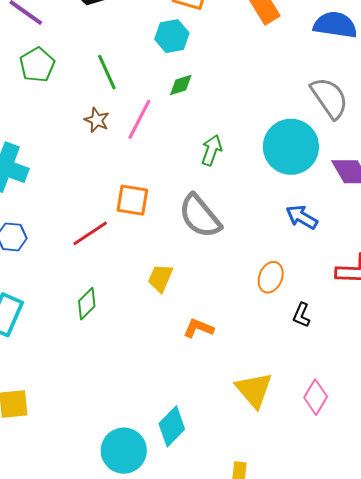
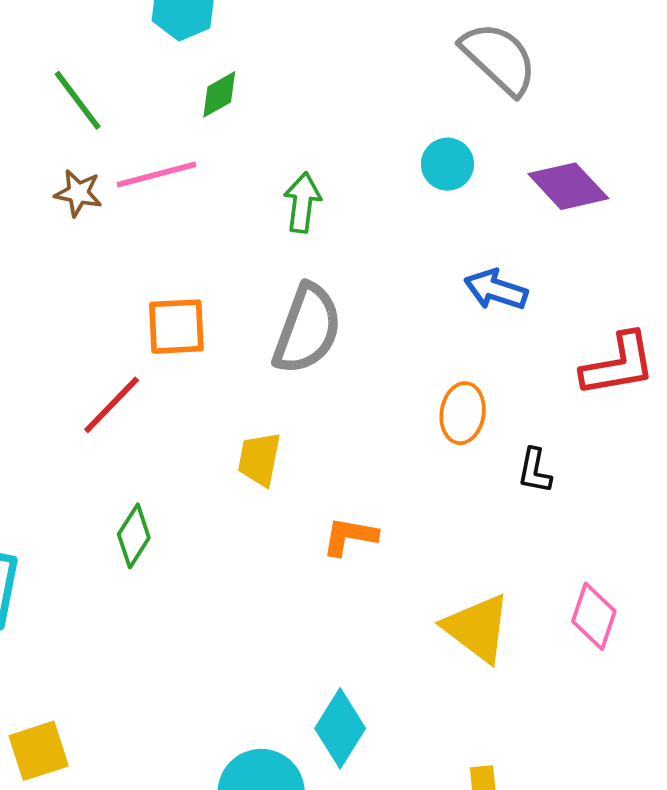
pink line: (139, 119) -> (157, 174), turned 60
cyan circle: (291, 147) -> (447, 164), size x0.5
gray semicircle: (200, 216) -> (307, 329), turned -108

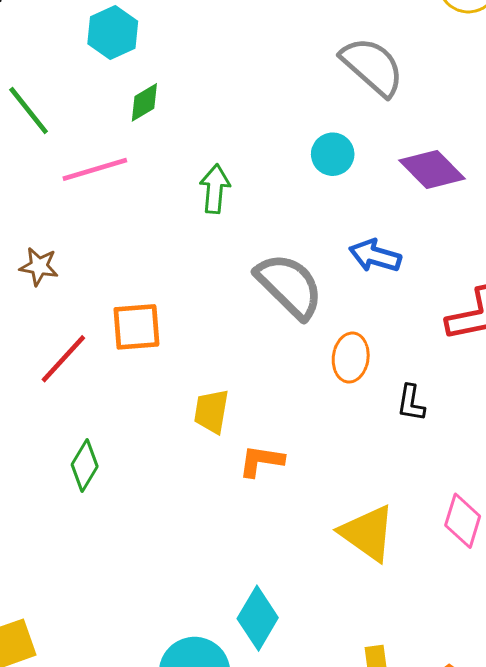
brown star: (78, 193) -> (39, 266), moved
orange square: (176, 327) -> (136, 327), moved
gray semicircle: (307, 329) -> (289, 286), moved, turned -64
yellow trapezoid: (259, 459) -> (211, 411), moved

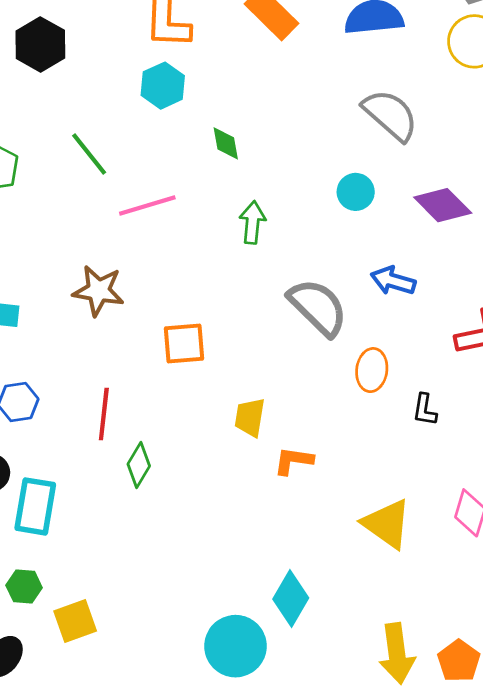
green diamond: (144, 102) -> (226, 143), moved, turned -69
brown star: (39, 266) -> (98, 291), size x1.5
red line: (63, 359) -> (104, 414), moved, turned -36

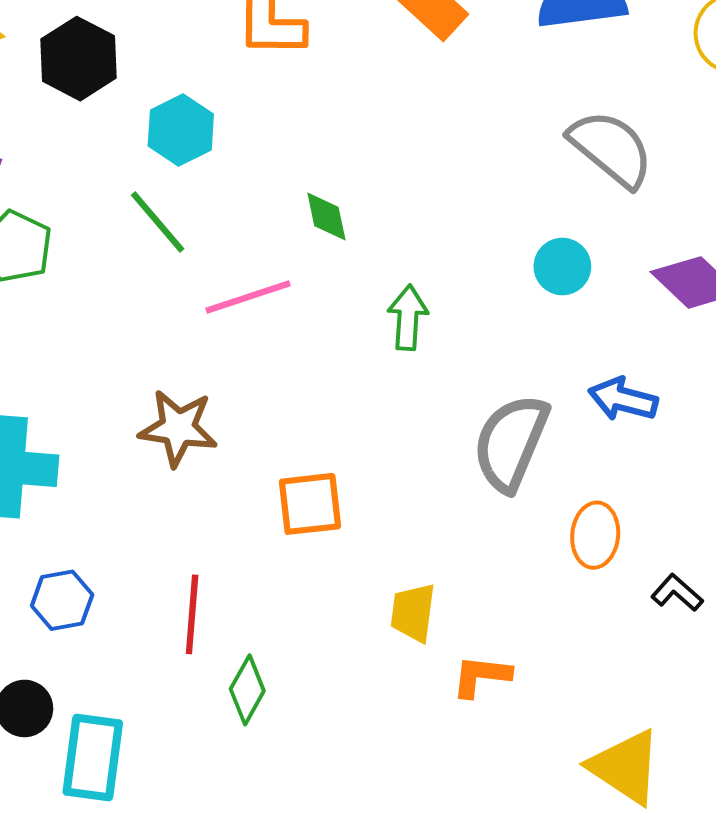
cyan hexagon: (163, 86) -> (181, 130), moved
green diamond: (226, 143) -> (326, 217), moved
gray semicircle: (318, 307) -> (511, 443), turned -110
black L-shape: (425, 410) -> (677, 593), turned 124

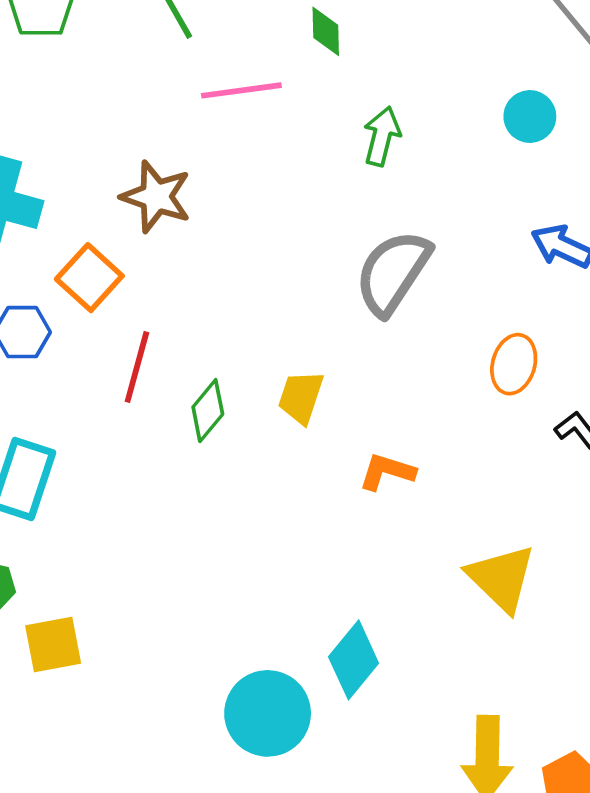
gray semicircle: (511, 443) -> (393, 272), moved
orange square: (310, 504) -> (89, 278), moved, turned 38
yellow trapezoid: (413, 613) -> (301, 397), moved
green diamond: (247, 690) -> (208, 411), moved

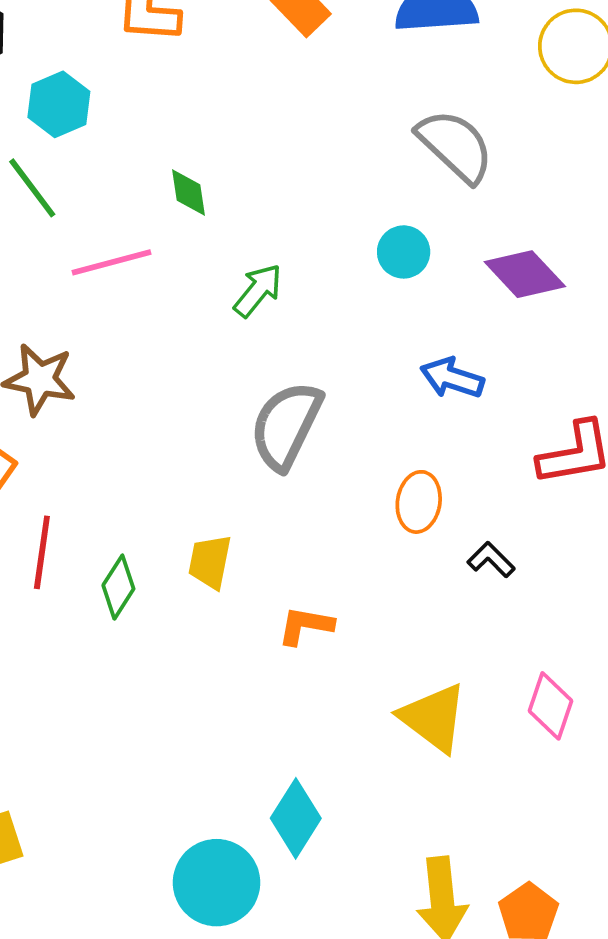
green arrow: (382, 136) -> (258, 290), turned 32

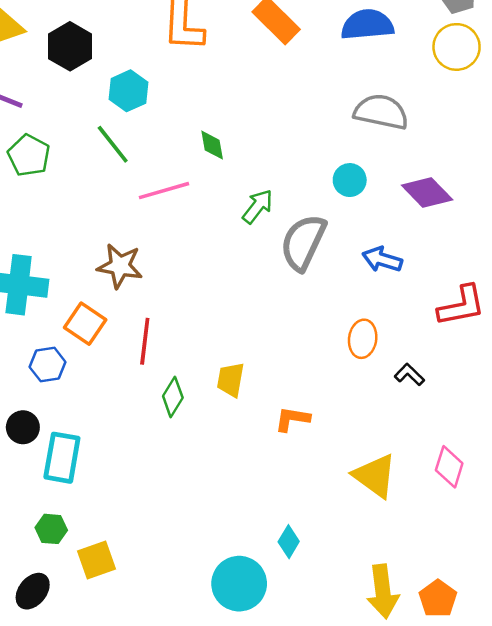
gray semicircle: (455, 146) -> (381, 112), turned -30
gray semicircle: (286, 425) -> (303, 242), moved
red line: (42, 552) -> (145, 341), moved
cyan diamond: (296, 818) -> (289, 542), size x0.7

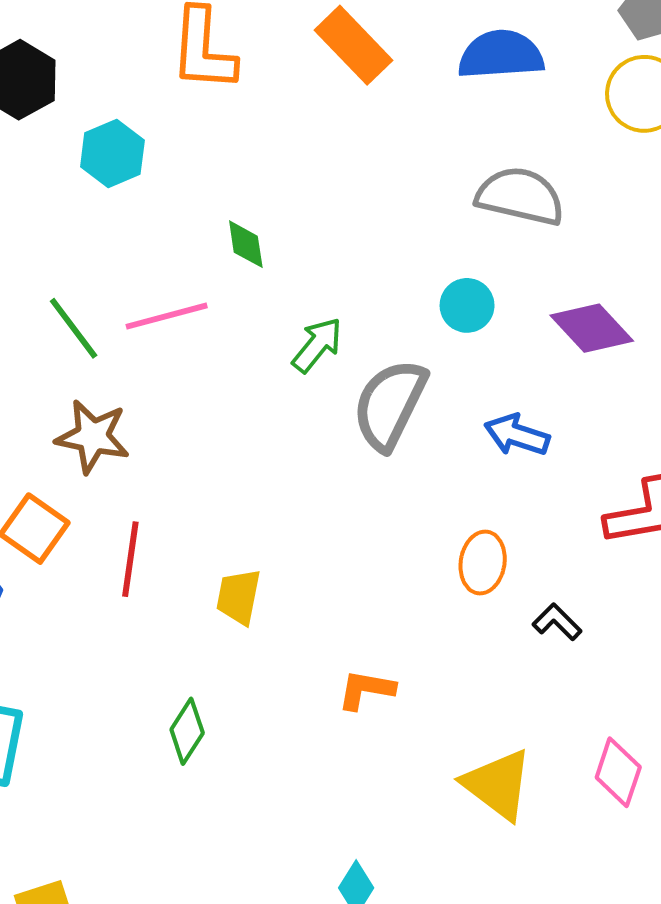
green line: (113, 144) -> (74, 328), moved
yellow trapezoid: (231, 380) -> (239, 597), moved
green diamond: (173, 397) -> (187, 731), moved

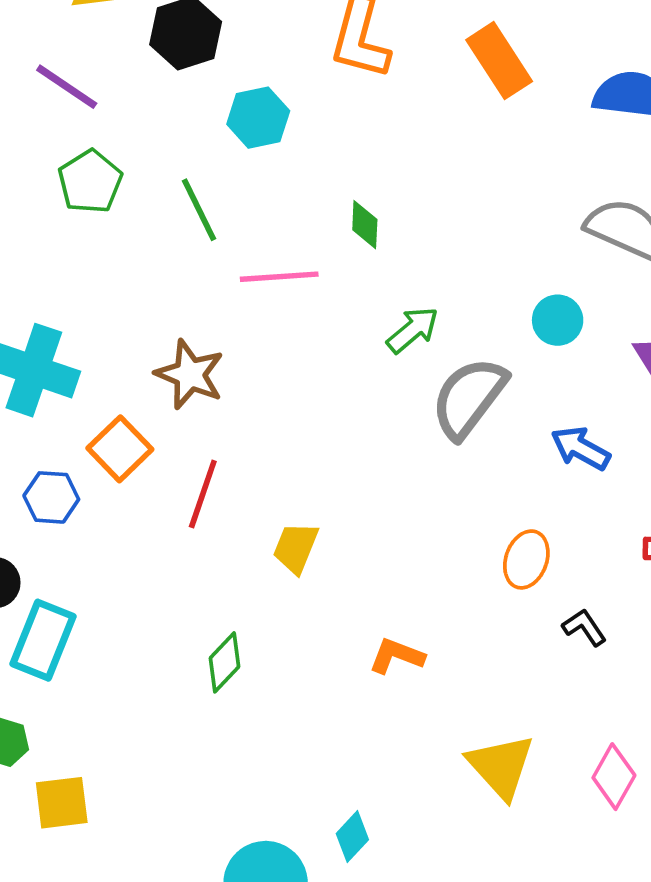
green line: (74, 328) -> (199, 210), moved

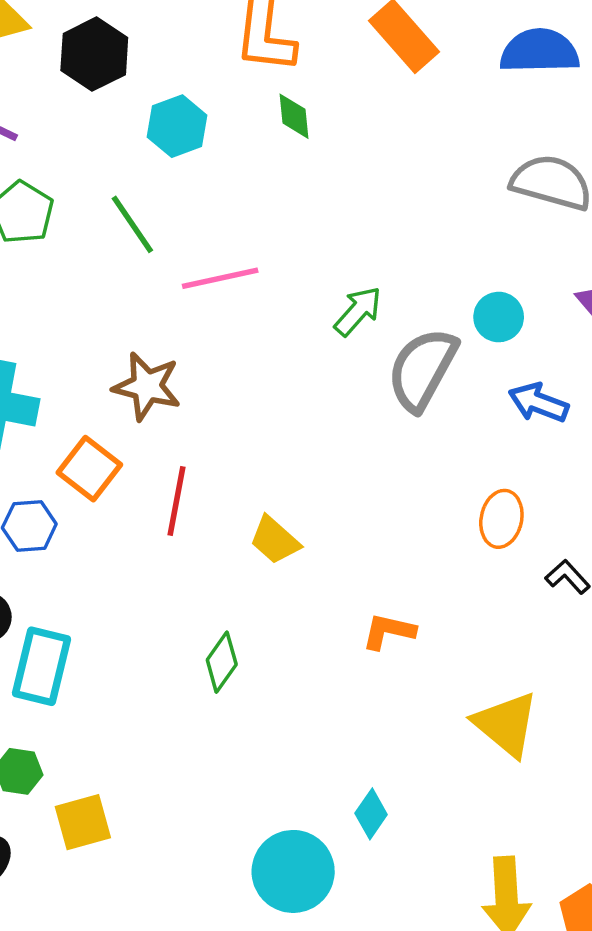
green diamond: (365, 225) -> (294, 116), moved
cyan circle: (558, 320) -> (499, 317), moved
yellow trapezoid: (296, 548) -> (275, 540), turned -62

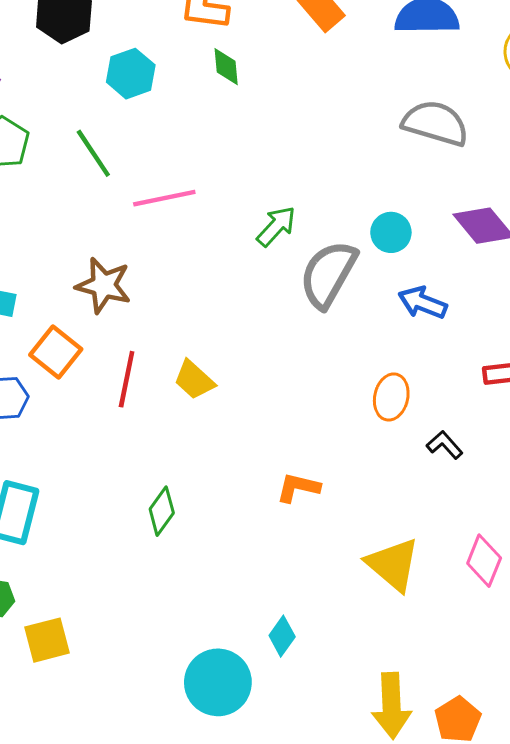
yellow trapezoid: (275, 540) -> (194, 380), moved

